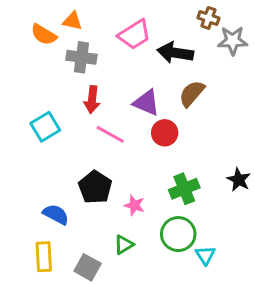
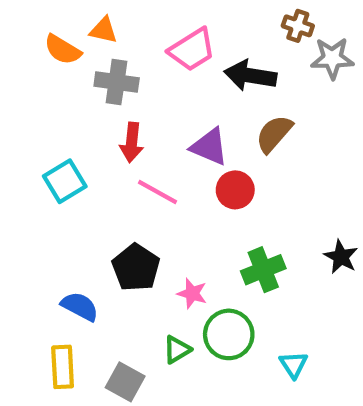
green circle: (178, 234) -> (229, 334), moved

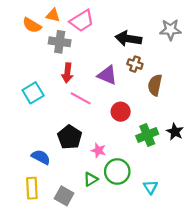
brown cross: (298, 26) -> (135, 64), moved
pink trapezoid: (192, 50) -> (82, 21), moved
brown semicircle: (274, 134) -> (155, 85), moved, turned -30
red circle: (235, 190) -> (121, 112), moved
green cross: (263, 270) -> (147, 135), moved

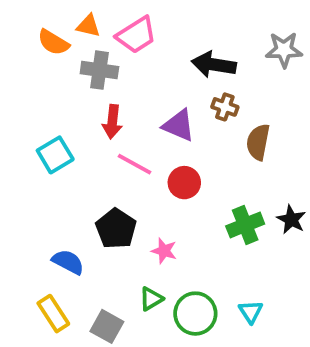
red circle: (121, 112) -> (184, 183), moved
green circle: (117, 172) -> (195, 314), moved
yellow rectangle: (32, 188) -> (53, 314), turned -30

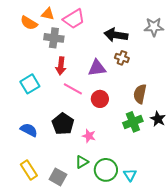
purple triangle: (179, 125) -> (97, 68), turned -30
brown semicircle: (258, 142) -> (140, 94), moved
blue semicircle: (68, 262) -> (29, 130), moved
cyan triangle: (251, 312) -> (130, 175), moved

